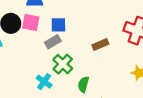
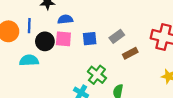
gray rectangle: (53, 42) -> (117, 36), moved

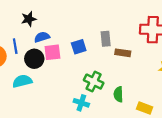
blue semicircle: (65, 19) -> (42, 37), moved
gray rectangle: (117, 36) -> (106, 39), turned -48
brown rectangle: (130, 53) -> (123, 53), turned 48

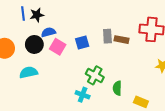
blue line: (15, 46) -> (23, 14), moved
pink square: (52, 52) -> (58, 47), turned 35
brown rectangle: (123, 53) -> (121, 40), moved
black circle: (34, 59) -> (34, 44), moved

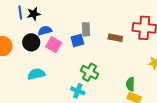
gray rectangle: (107, 36) -> (86, 29), moved
cyan semicircle: (28, 72) -> (36, 74), moved
green semicircle: (117, 88) -> (130, 84), moved

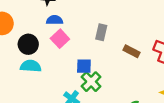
blue square: (77, 40) -> (84, 66), moved
black circle: (31, 42) -> (28, 44), moved

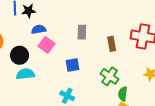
brown rectangle: (131, 51) -> (112, 44), turned 64
green cross: (91, 82) -> (110, 76), moved

